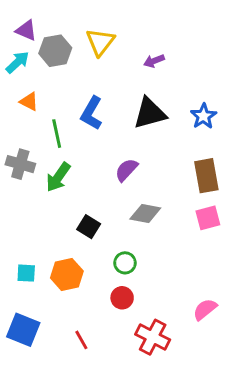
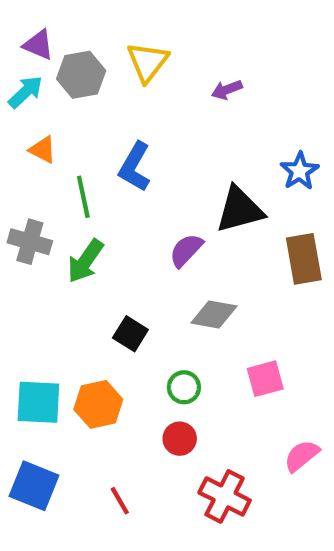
black triangle: (150, 113) -> (240, 210), moved
pink square: (208, 218) -> (265, 379), moved
cyan square: (26, 273) -> (38, 402), size x1.6

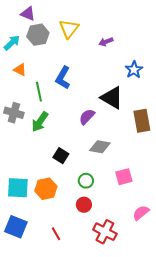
purple triangle: (38, 45) -> (28, 14), moved
blue star: (300, 171) -> (134, 70), moved
black triangle: (240, 210) -> (112, 98), turned 45

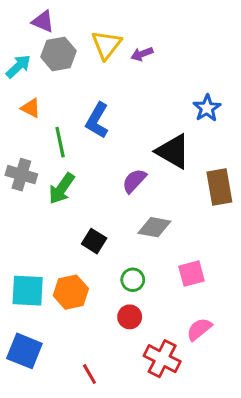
purple arrow: (106, 42) -> (142, 54), moved
pink semicircle: (141, 213) -> (199, 329), moved
red line: (56, 234) -> (89, 374), moved

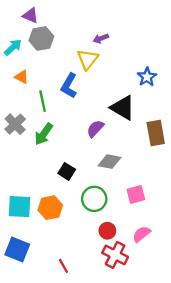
yellow triangle: (106, 45) -> (88, 59), moved
gray cross: (21, 175) -> (15, 124), turned 30
green circle: (133, 280) -> (94, 199), size x1.5
red circle: (130, 317) -> (107, 231), moved

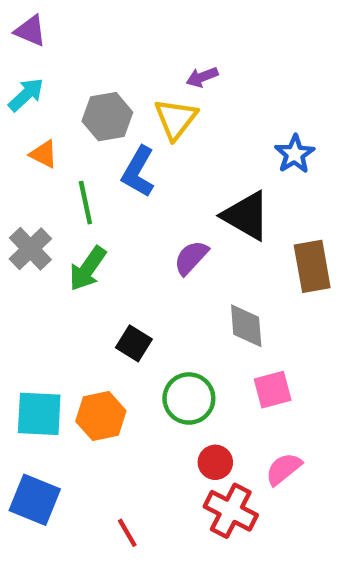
purple triangle: (30, 15) -> (30, 31), moved
gray hexagon: (41, 38) -> (107, 117), moved
gray diamond: (110, 162) -> (246, 326), moved, turned 75

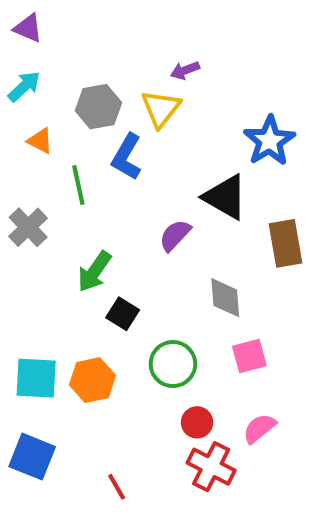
blue star: (295, 154) -> (269, 141), size x1.4
green arrow: (88, 269) -> (94, 272), moved

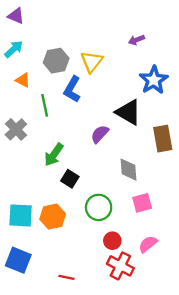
purple arrow: (185, 70) -> (136, 40), moved
red line: (117, 487) -> (66, 277), turned -49

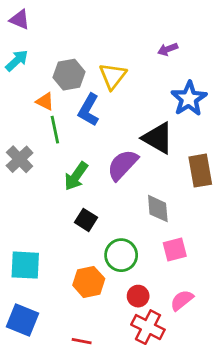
orange triangle: (23, 80) -> (45, 101), moved
purple semicircle: (100, 134) -> (123, 165), size x1.4
green arrow: (54, 155) -> (76, 176), moved
orange hexagon: (53, 217) -> (89, 282), moved

